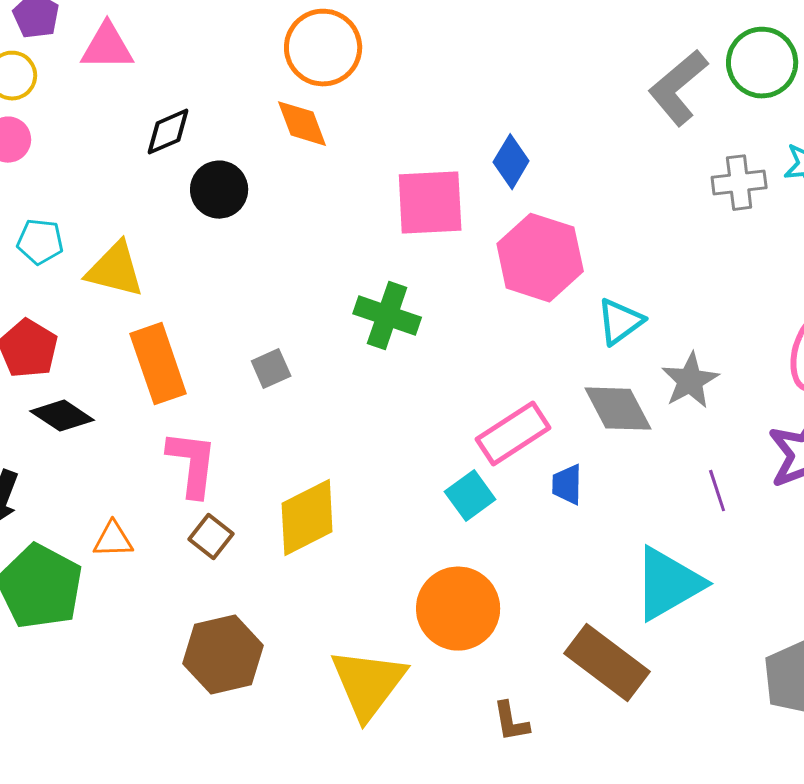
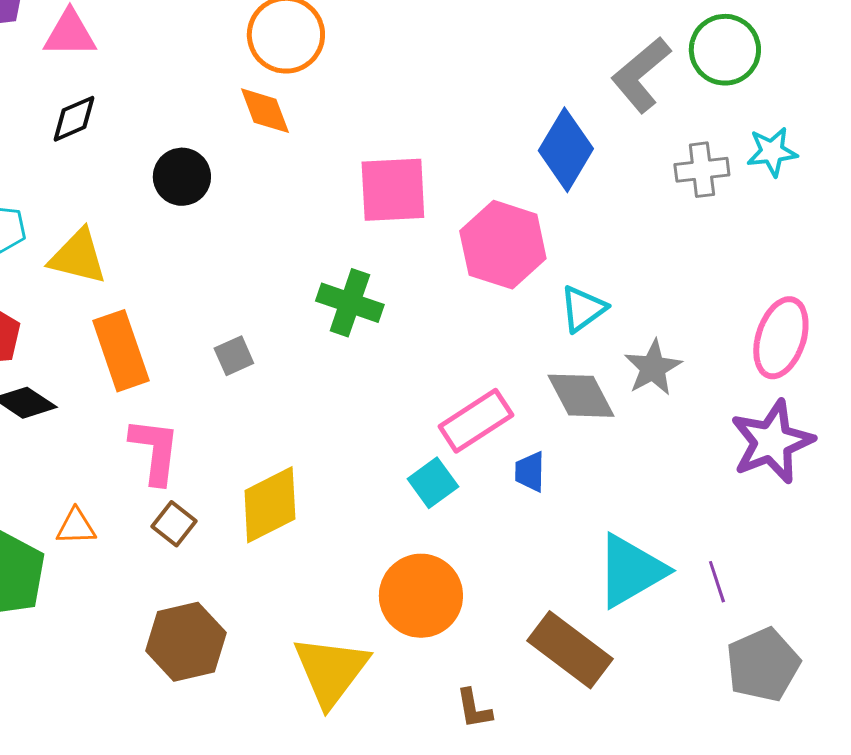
black diamond: (168, 132) -> (74, 119), moved
blue diamond: (511, 162) -> (566, 150), moved, size x1.5
purple line: (717, 491) -> (717, 582), moved

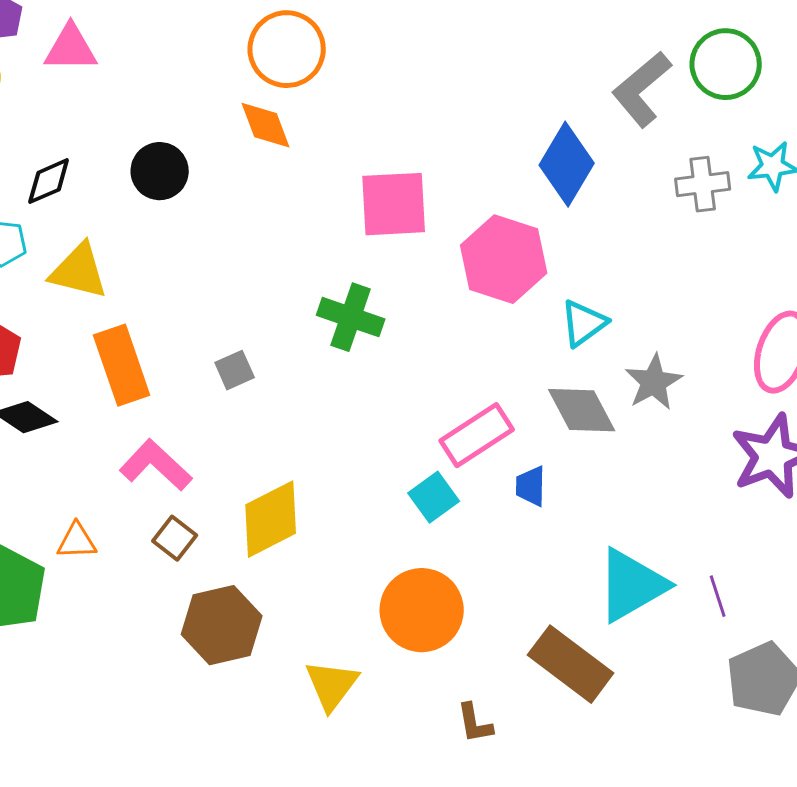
black diamond: (74, 119) -> (49, 181), moved
black circle: (182, 177) -> (160, 171), moved
pink L-shape: (155, 451) -> (156, 465), turned -54
brown hexagon: (186, 642) -> (222, 625), moved
yellow triangle: (331, 671) -> (332, 685), size x0.7

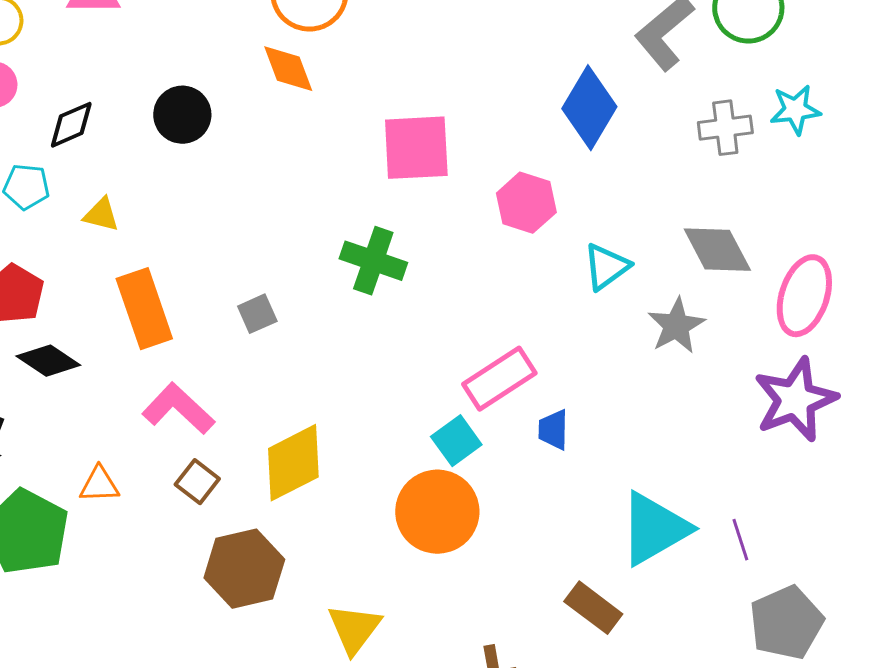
pink hexagon: (504, 259) -> (526, 203), size x0.7
yellow triangle: (79, 271) -> (101, 215), size x0.6
gray diamond: (582, 410) -> (717, 250), moved
orange circle: (422, 610) -> (437, 512), moved
brown rectangle: (571, 664) -> (593, 608), size x0.7

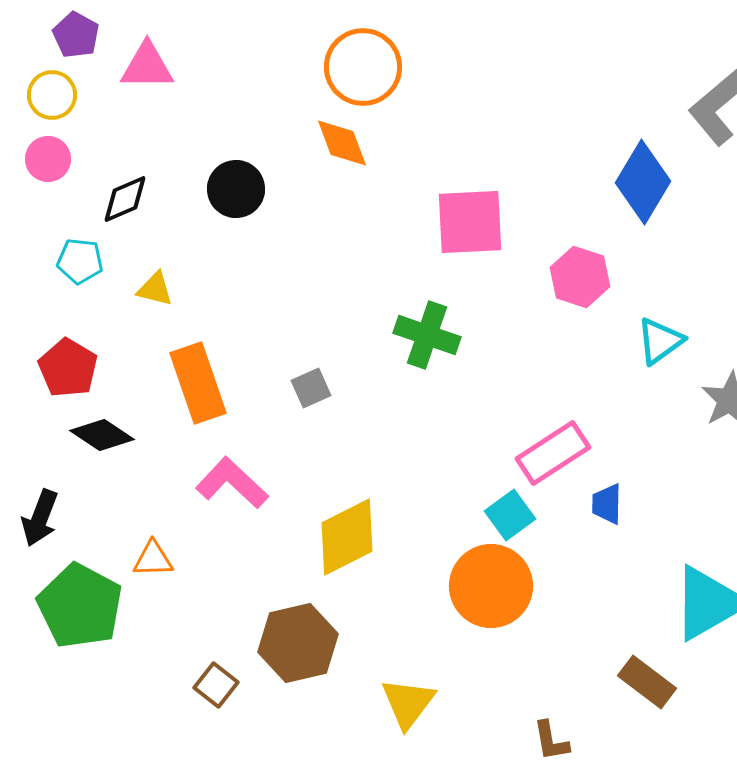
brown square: (197, 482) -> (216, 685), moved

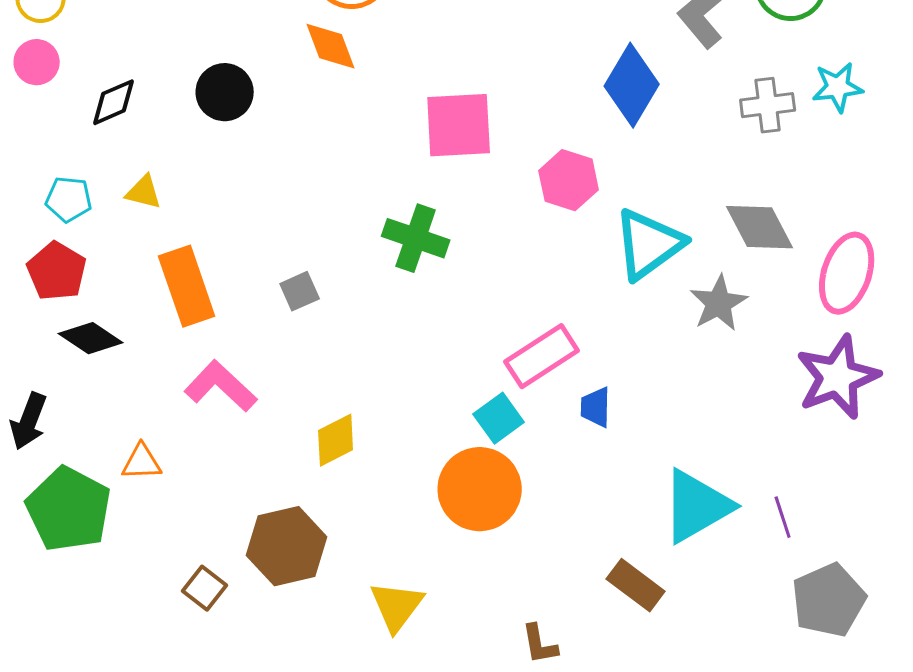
cyan pentagon: (80, 261) -> (69, 199), moved
cyan triangle: (660, 341) -> (649, 244), size x1.5
yellow diamond: (347, 537) -> (336, 440), size x0.7

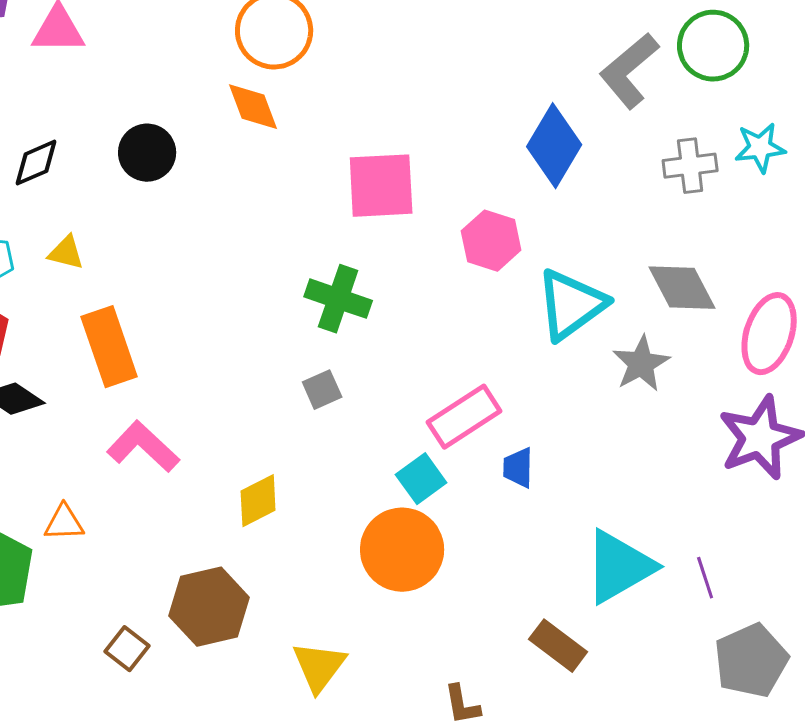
gray square: (300, 291) -> (322, 390), moved

